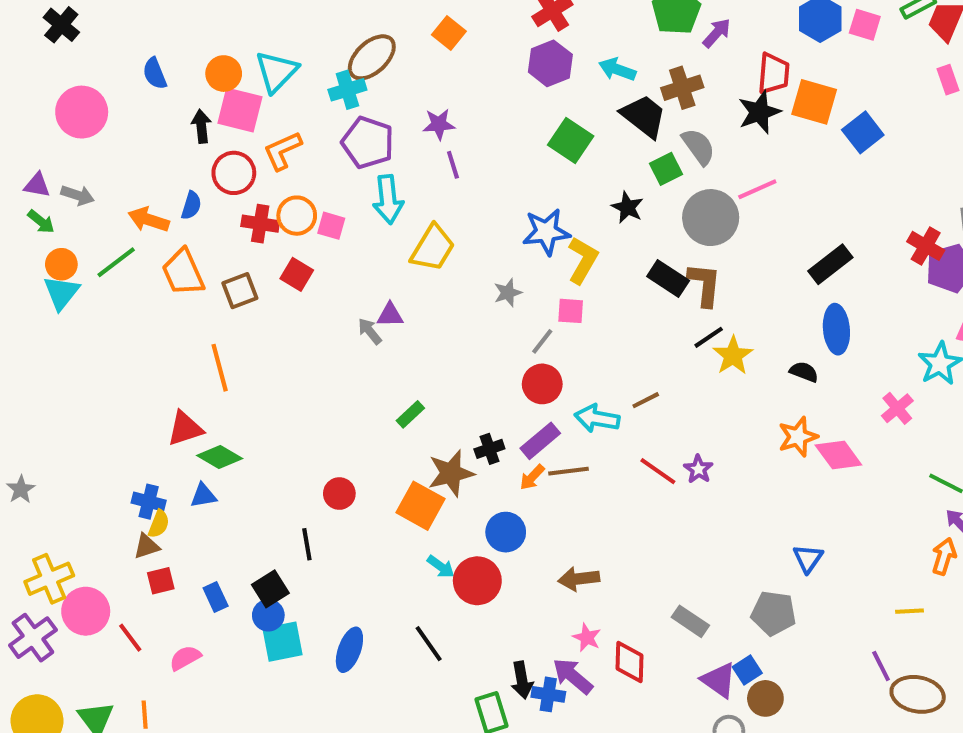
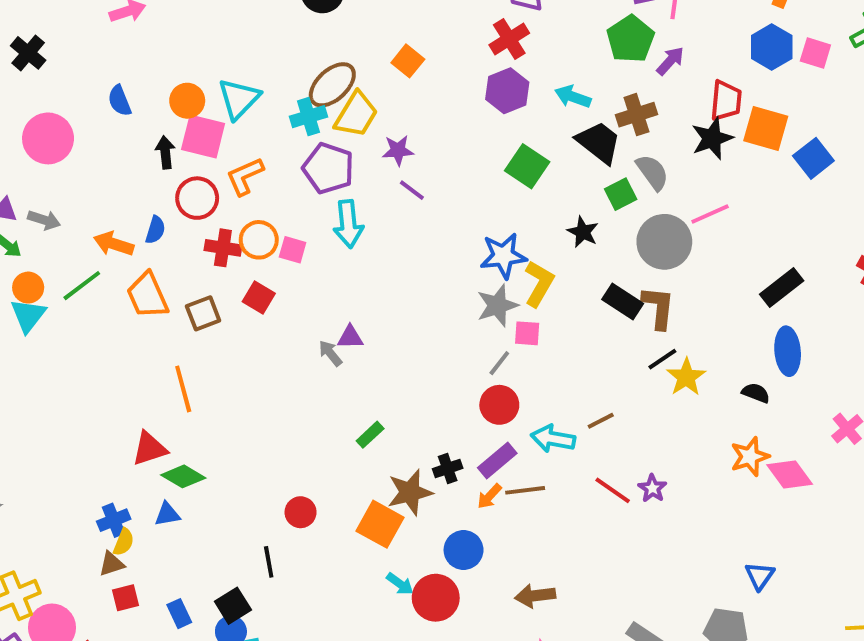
purple line: (453, 165) -> (412, 190), turned -36
yellow trapezoid: (433, 248) -> (356, 115), moved
gray star: (508, 293) -> (497, 305), moved, size x1.5
blue cross: (149, 502) -> (114, 520), turned -36

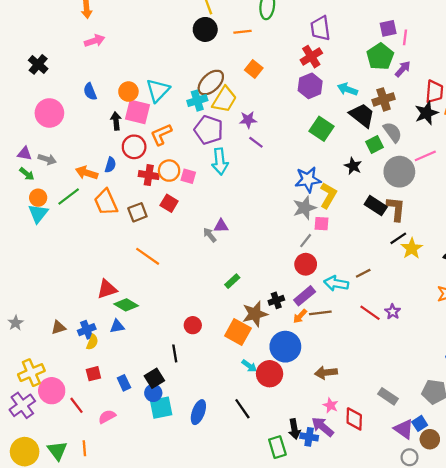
orange line: (183, 389) -> (148, 256), moved, turned -40
blue circle: (464, 550) -> (285, 347), size x1.4
brown triangle: (112, 564) -> (58, 327), moved

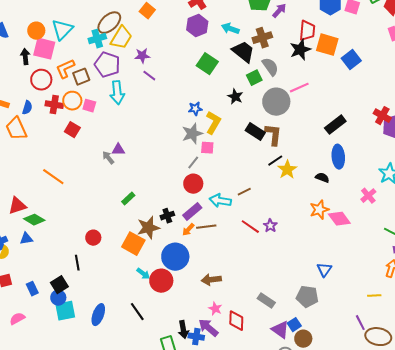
blue semicircle: (110, 165) -> (27, 108), moved
blue star: (308, 180) -> (195, 109), size x0.6
brown square: (137, 212) -> (81, 77), moved

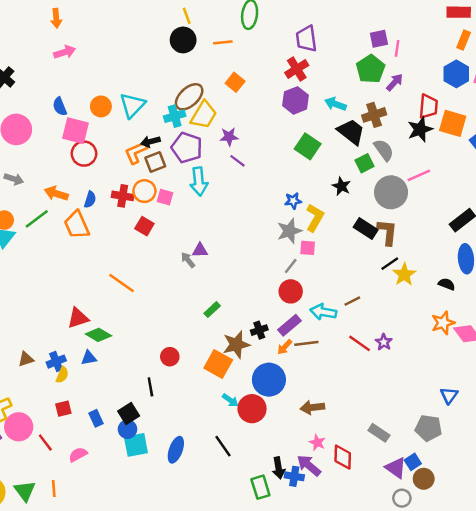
pink square: (44, 49) -> (76, 131), moved
black arrow: (25, 57) -> (150, 142), moved, turned -98
red circle: (41, 80) -> (84, 154), moved

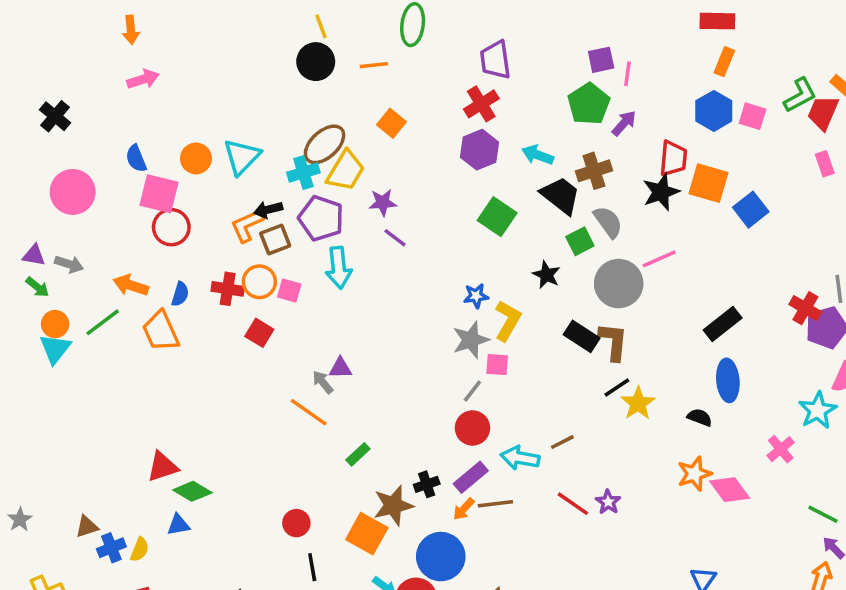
orange line: (121, 283) -> (309, 412), moved
blue cross: (56, 362) -> (111, 548), moved
black line: (150, 387) -> (312, 567), moved

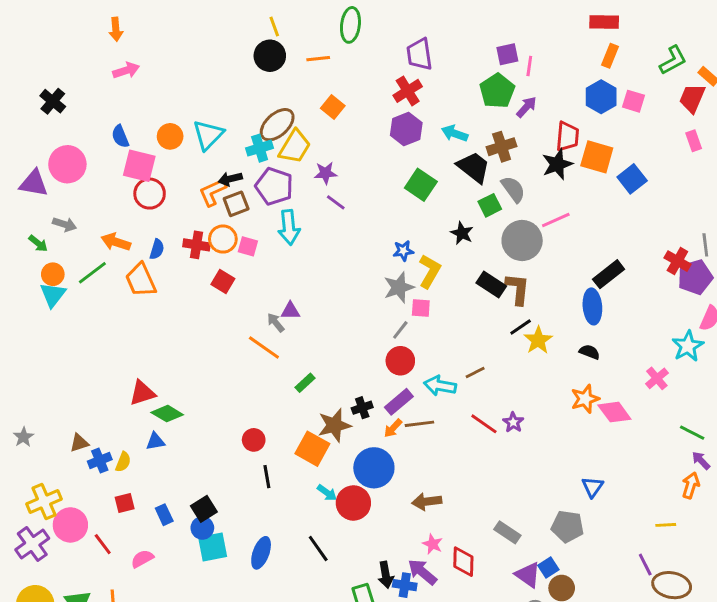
green L-shape: (800, 95) -> (673, 60), moved
purple triangle: (34, 255) -> (34, 183), moved, size x1.5
blue ellipse: (728, 380) -> (592, 306), moved

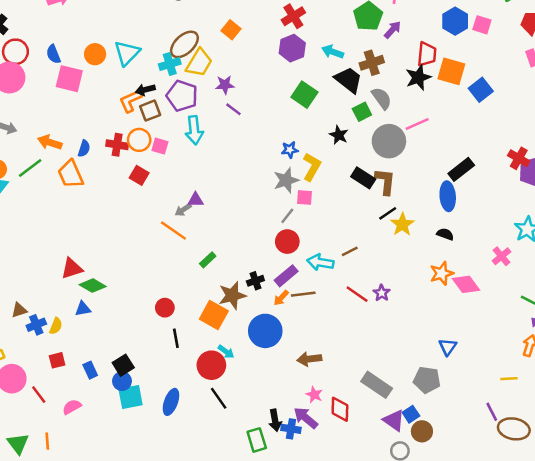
red circle: (150, 194) -> (15, 52), moved
gray arrow: (276, 323) -> (183, 210), turned -84
red circle: (353, 503) -> (211, 365), moved
gray rectangle: (507, 532) -> (377, 385), size x1.4

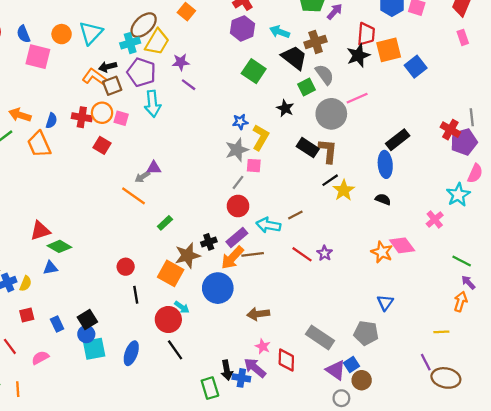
orange square: (451, 71) -> (389, 50), turned -30
orange L-shape: (131, 101) -> (94, 77), turned 60
orange star: (442, 273) -> (382, 252), moved, turned -30
orange arrow: (281, 298) -> (232, 258), size x1.6

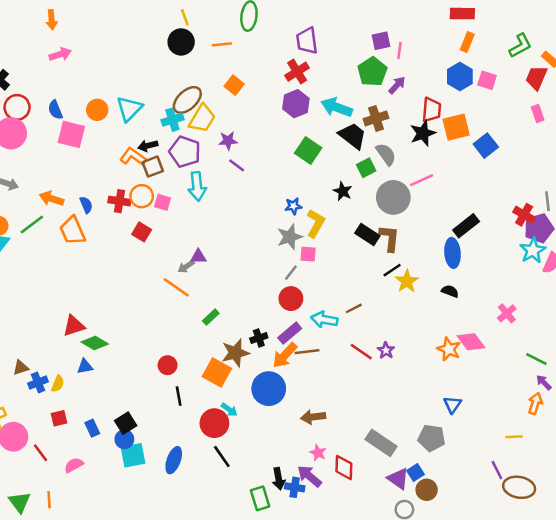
cyan arrow: (280, 32) -> (337, 107), size x1.4
blue semicircle: (51, 121) -> (86, 205), turned -40
cyan star: (458, 195) -> (533, 250), moved

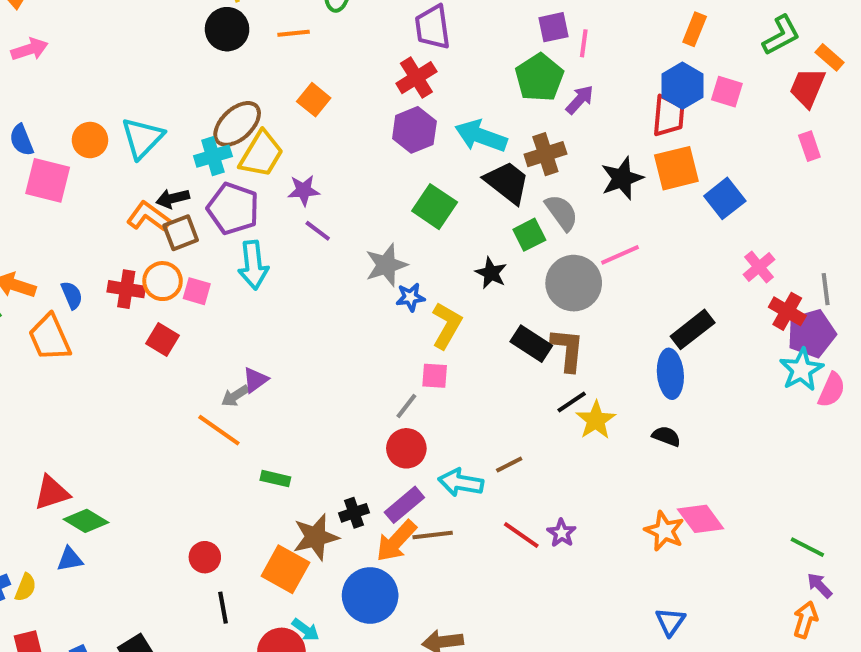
red trapezoid: (432, 110) -> (668, 116), moved
gray star: (290, 237) -> (386, 265), moved
purple triangle: (198, 257) -> (255, 380), turned -35
pink cross: (507, 313) -> (759, 267), moved
green rectangle: (211, 317) -> (275, 479), turned 56

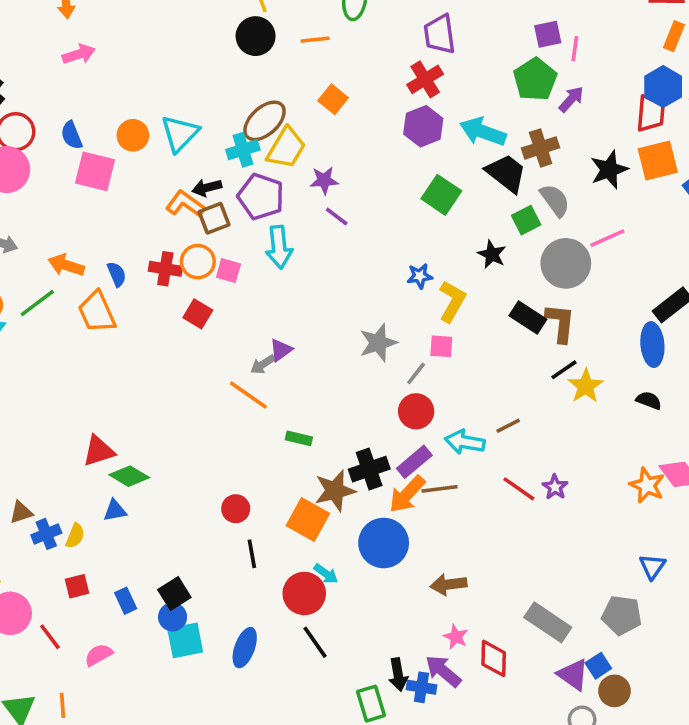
gray star: (386, 265) -> (378, 343), moved
black cross: (354, 513) -> (369, 469), size x1.5

